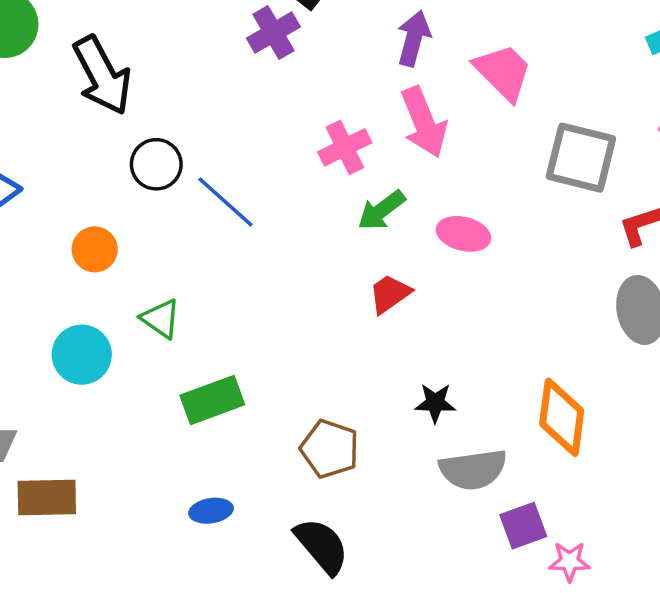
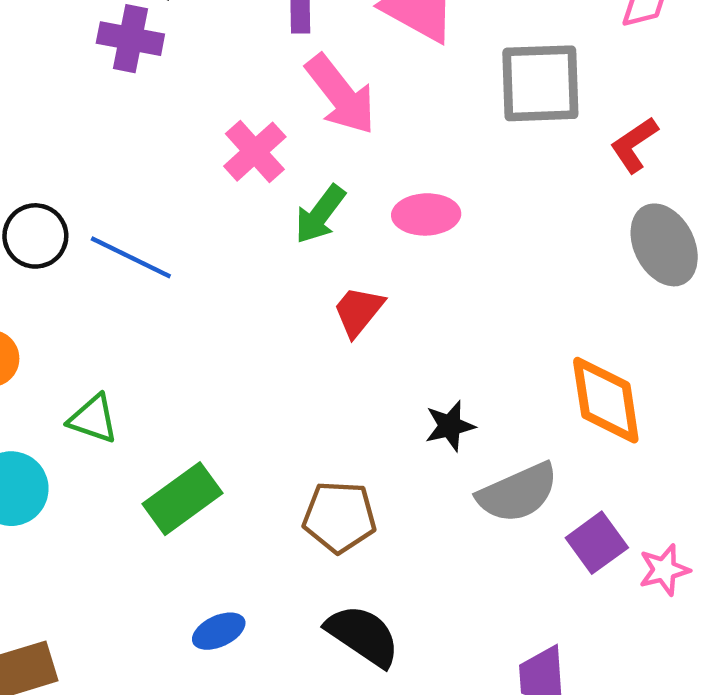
purple cross: (273, 32) -> (130, 39), turned -33

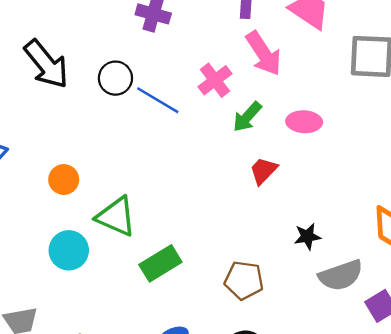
black circle: (35, 236) -> (115, 78), moved
blue line: (131, 257) -> (158, 100), moved
green triangle: (93, 419) -> (116, 217), size x1.5

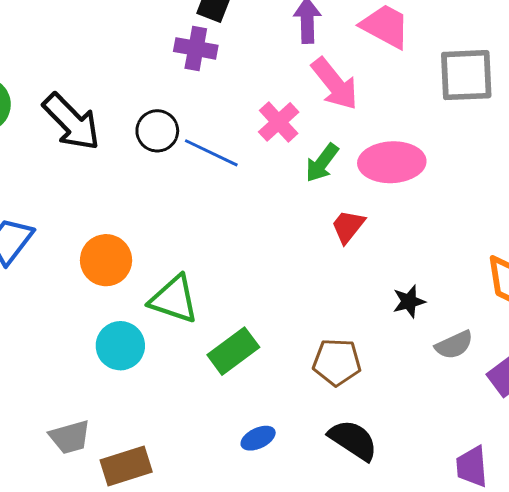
pink ellipse: (304, 122) -> (392, 162), size x1.5
orange circle: (64, 180) -> (106, 260), size x1.4
gray semicircle: (341, 275) -> (454, 345), size x0.7

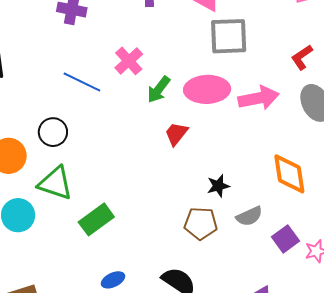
gray square: (466, 75) -> (229, 36), moved
pink arrow: (335, 84) -> (259, 98), moved, turned -63
black circle: (157, 131) -> (53, 132), moved
brown pentagon: (337, 362) -> (201, 223), moved

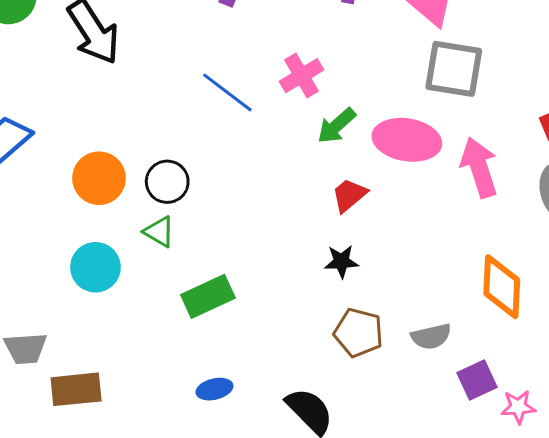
pink arrow: (259, 98) -> (479, 167), turned -108
black circle: (53, 132) -> (167, 182), moved
green triangle: (55, 183) -> (159, 232), size x0.6
black star: (218, 186) -> (341, 261), moved

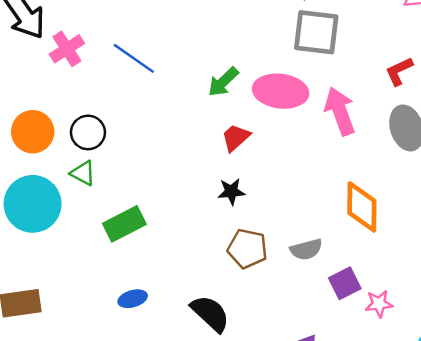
pink cross: (301, 76) -> (67, 49), moved
cyan circle: (95, 267) -> (33, 204), size x1.4

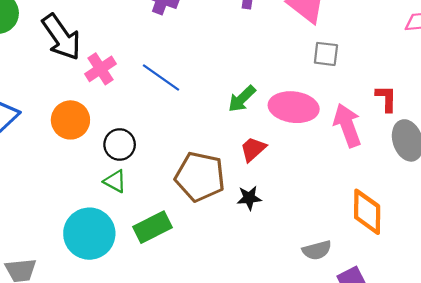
gray square: (316, 32) -> (326, 54), size x0.6
red L-shape: (399, 71) -> (386, 98), moved, turned 116
orange circle: (33, 132) -> (70, 120), moved
cyan circle: (33, 204) -> (89, 234), moved
brown pentagon: (247, 249) -> (200, 177), moved, size x1.4

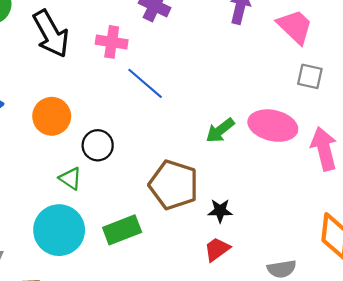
pink cross: (101, 69) -> (112, 42), moved, turned 36
green arrow: (242, 99) -> (220, 130), moved
red trapezoid: (253, 149) -> (217, 249), moved
green triangle: (115, 181) -> (70, 178), moved

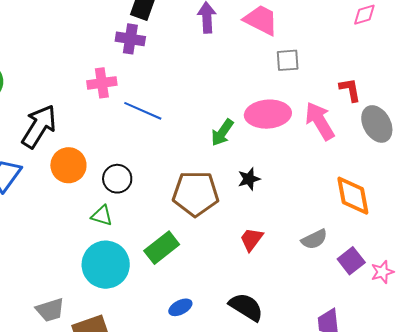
black arrow: (51, 34) -> (39, 126), moved, turned -102
black star: (220, 211) -> (249, 179), moved

